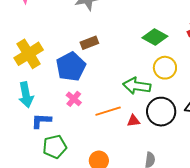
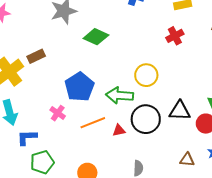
green diamond: (155, 37) -> (96, 37), moved
brown rectangle: (89, 43) -> (36, 56), moved
blue pentagon: (71, 67) -> (79, 87), moved

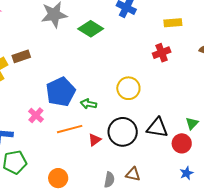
green diamond: (96, 37) -> (91, 29), moved
green arrow: (119, 95) -> (88, 104), moved, size x0.6
red triangle: (119, 130) -> (95, 140), turned -32
brown triangle: (187, 160) -> (133, 174), moved

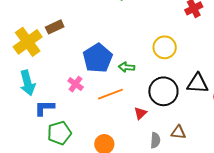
red triangle: (95, 140) -> (140, 113), moved

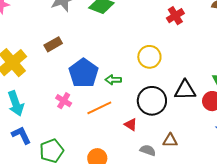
brown rectangle: (55, 27) -> (53, 44), moved
blue L-shape: (44, 108) -> (21, 135), moved, turned 70
red triangle: (140, 113) -> (131, 125), turned -40
gray semicircle: (155, 140) -> (148, 150), turned -70

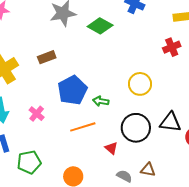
pink cross: (64, 101) -> (37, 114), moved

